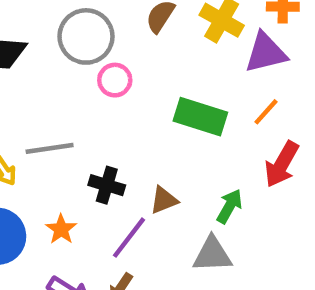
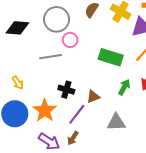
gray line: (50, 148) -> (51, 57), moved
green arrow: (229, 206) -> (124, 87), moved
orange star: (61, 229) -> (45, 110), size x1.6

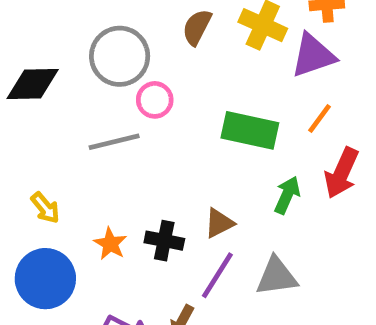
black cross: (66, 90) -> (164, 241), moved
orange star: (45, 110) -> (110, 244), moved, size x0.6
purple line: (77, 114) -> (217, 275), moved

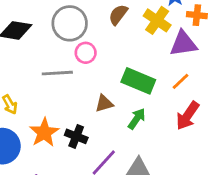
green arrow: (287, 195) -> (137, 119), moved
brown triangle: (219, 223) -> (104, 103), moved
orange star: (110, 244) -> (44, 132), size x1.5

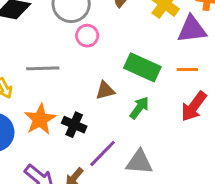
gray line: (57, 73) -> (43, 68), moved
orange line: (180, 81) -> (187, 69), turned 42

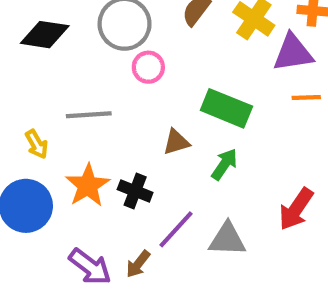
orange line: (187, 69) -> (306, 97), moved
red arrow: (194, 106) -> (296, 209), moved

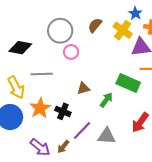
black diamond: (45, 35) -> (20, 48), moved
green rectangle: (226, 108) -> (128, 83), moved
yellow arrow: (37, 144) -> (16, 87), size x1.6

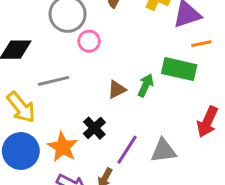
green arrow: (106, 100) -> (146, 85), moved
orange star: (40, 108) -> (63, 147), moved
black cross: (63, 111) -> (94, 128), turned 35

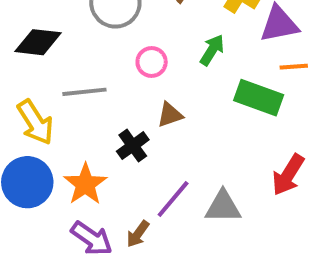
pink circle: (89, 41) -> (152, 62), moved
green arrow: (146, 85) -> (212, 50), moved
black cross: (94, 128) -> (133, 146), moved

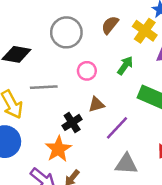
orange star: (85, 184) -> (58, 149), moved
purple line: (173, 199) -> (117, 128), moved

